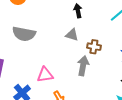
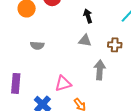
gray semicircle: (24, 34) -> (37, 45), size x0.6
brown cross: (94, 47) -> (115, 45), moved

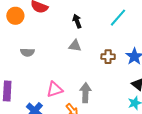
brown cross: (115, 45) -> (108, 57), moved
gray arrow: (100, 70) -> (85, 93), moved

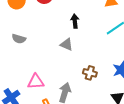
brown cross: (108, 57) -> (90, 73), moved

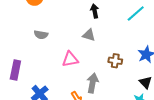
pink triangle: (36, 82) -> (70, 59), moved

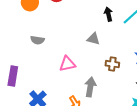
black arrow: (95, 11) -> (108, 14), moved
gray triangle: (89, 35) -> (93, 39), moved

